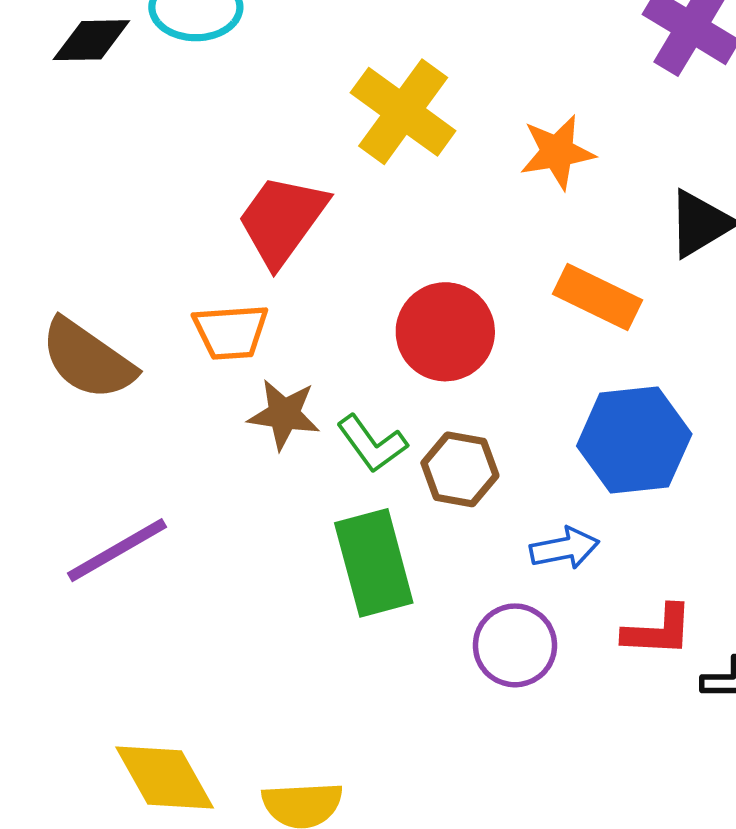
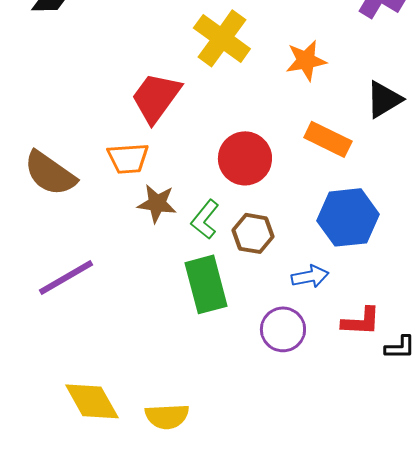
green L-shape: (372, 444) -> (205, 219), turned 75

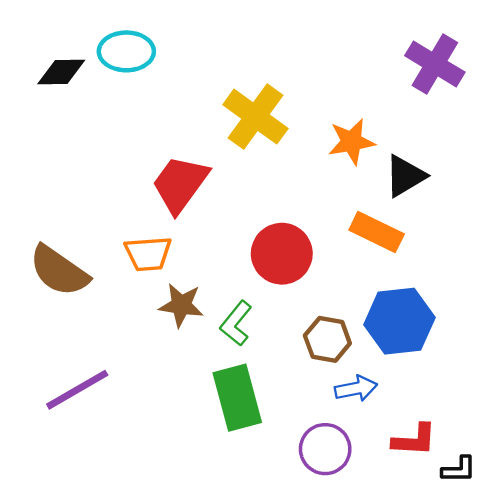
black triangle: (384, 99) -> (405, 176), moved
brown hexagon: (253, 233) -> (327, 339), moved

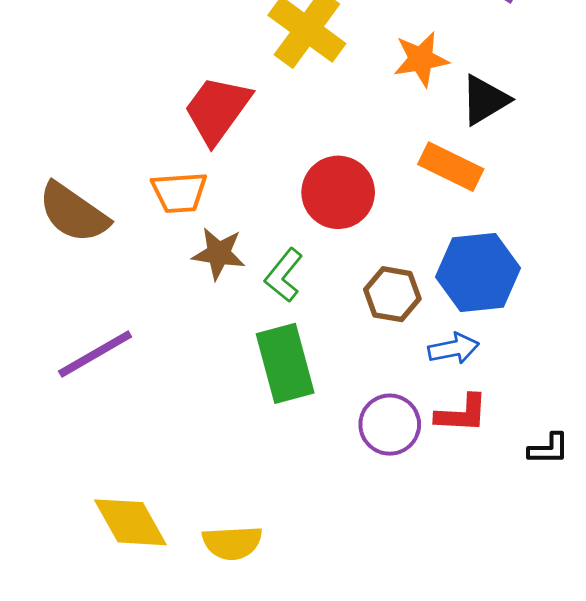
blue arrow: (356, 389) -> (454, 349), moved
red L-shape: (414, 440) -> (462, 414), moved

